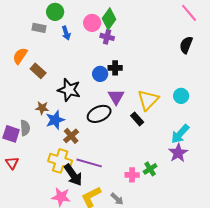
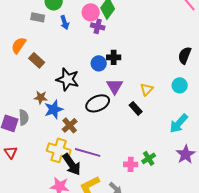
purple cross: (107, 37) -> (98, 26), moved
black semicircle: (186, 45) -> (185, 55), moved
yellow triangle: (148, 100) -> (147, 89), size x0.6
purple star: (178, 153) -> (186, 154), moved

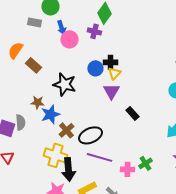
pink circle: (91, 12) -> (69, 39), moved
yellow triangle: (147, 89) -> (114, 73), moved
black ellipse: (98, 103) -> (90, 135), moved
purple line: (88, 152) -> (99, 157), moved
black arrow: (72, 164) -> (68, 169), turned 30

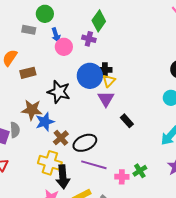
brown rectangle: (33, 65) -> (28, 73), turned -56
blue circle: (95, 68) -> (90, 76), size x1.6
brown star: (37, 102) -> (32, 110), size x1.5

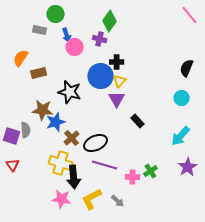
black cross: (105, 70) -> (117, 62), moved

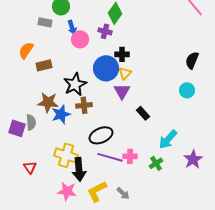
black star: (70, 92) -> (75, 84), turned 30
cyan arrow: (181, 136) -> (168, 139), moved
brown cross: (72, 138) -> (84, 105), moved, turned 35
red triangle: (13, 165) -> (30, 167), moved
pink cross: (133, 177) -> (130, 156), moved

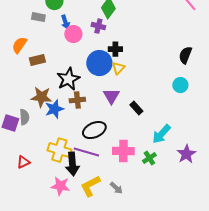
purple triangle: (122, 91) -> (111, 96), moved
pink cross: (130, 156) -> (123, 151), size x1.5
purple line: (110, 157) -> (86, 152), moved
red triangle: (30, 167) -> (23, 162), turned 40

